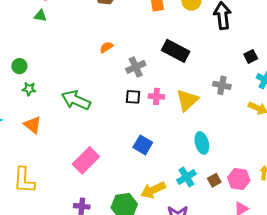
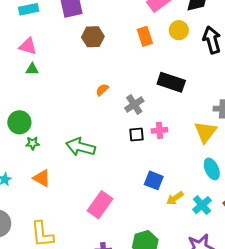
green circle: (19, 66) -> (19, 122), size x1.5
yellow triangle: (187, 100) -> (205, 132), moved
yellow arrow: (153, 190) -> (175, 198), moved, size x0.7

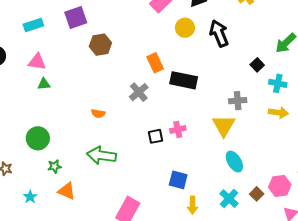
orange rectangle: (145, 36) -> (155, 63), moved
orange semicircle: (102, 90) -> (98, 113), moved, turned -120
gray cross: (134, 105) -> (139, 92), moved
green star: (33, 143) -> (55, 166), moved
yellow arrow: (175, 198) -> (193, 205), moved, turned -48

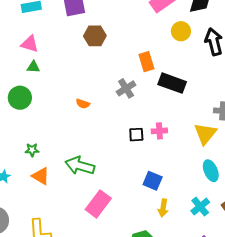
green circle: (38, 138) -> (20, 98), moved
green arrow: (101, 155) -> (80, 166), moved

